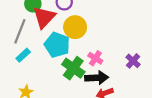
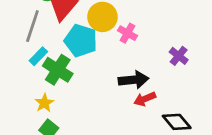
pink cross: (95, 58) -> (127, 33), moved
green cross: (73, 68) -> (58, 70), moved

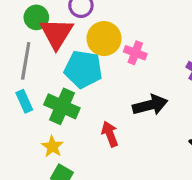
cyan rectangle: (38, 56) -> (24, 101), moved, turned -60
red arrow: (145, 99) -> (110, 134), moved, turned 100

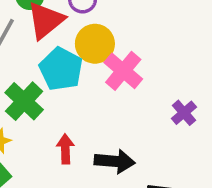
pink cross: (135, 53) -> (123, 71), size x1.5
black arrow: (150, 105) -> (115, 161), moved

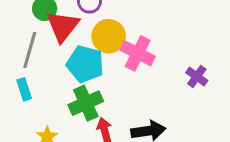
green cross: (24, 101) -> (86, 103), moved, turned 36

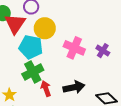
pink cross: (138, 53) -> (74, 48), moved

